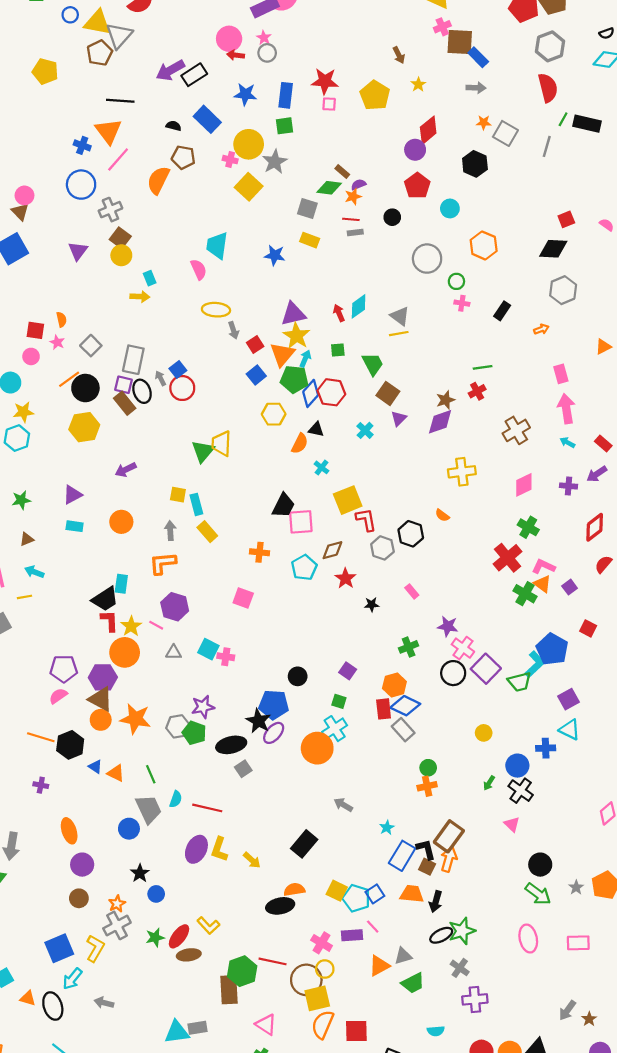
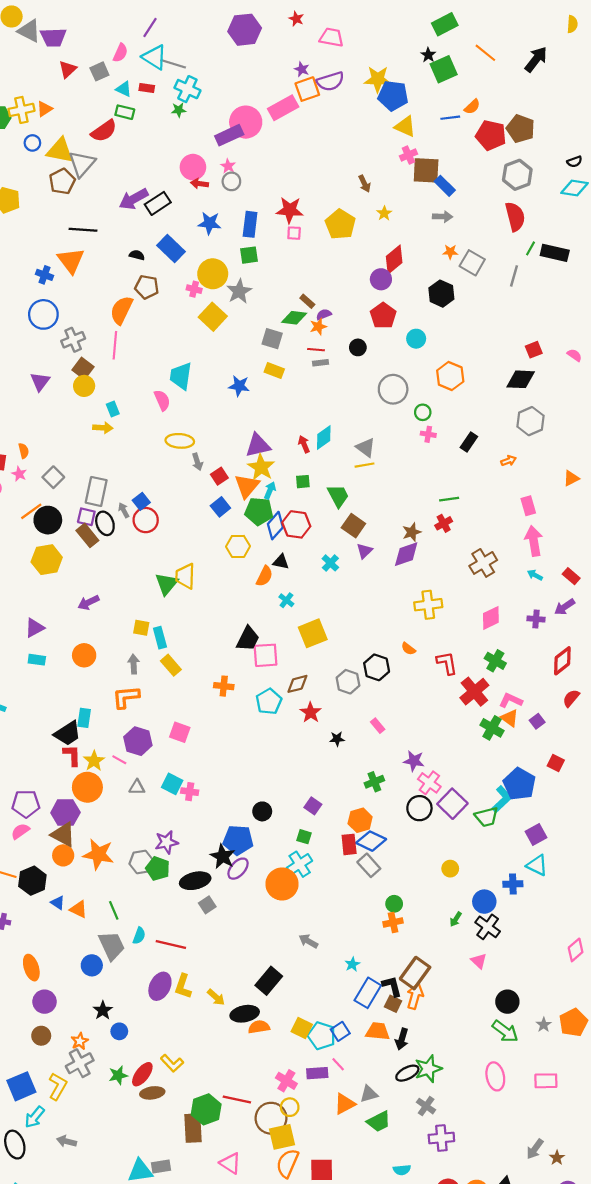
pink line: (118, 160) -> (115, 345), moved, turned -36
red L-shape: (366, 520) -> (447, 663), moved
pink square: (243, 598) -> (180, 732), moved
black ellipse: (280, 906) -> (245, 1014), moved

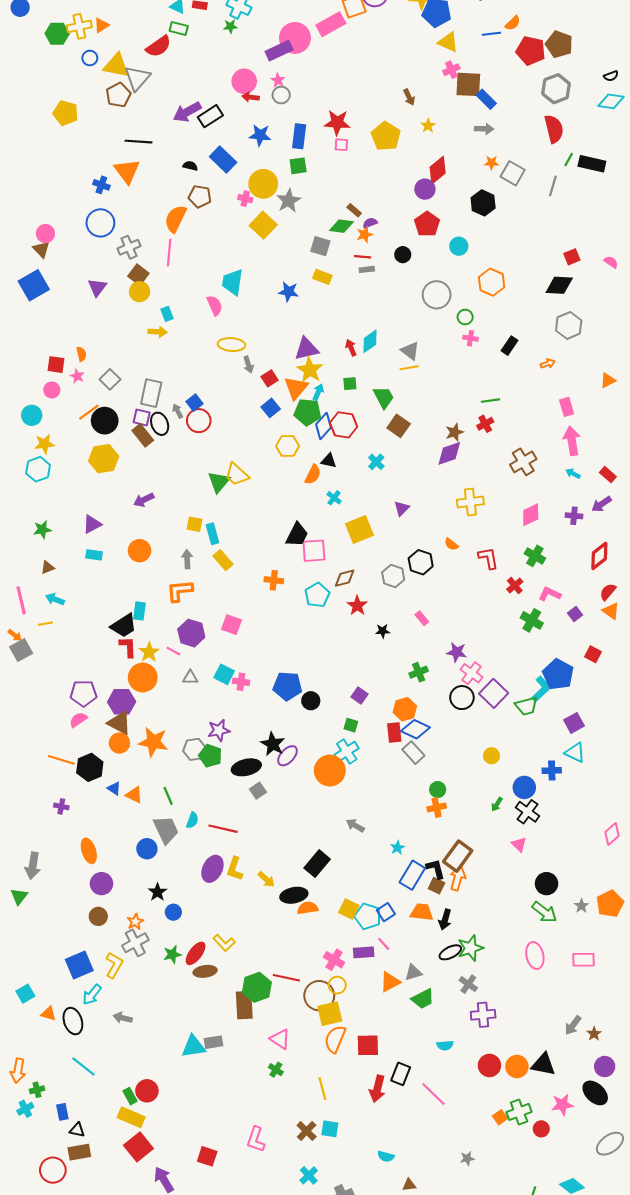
purple triangle: (364, 551) -> (402, 508), moved
yellow trapezoid: (185, 576) -> (237, 475), turned -50
red cross: (474, 692) -> (515, 586), size x0.6
orange triangle: (510, 718) -> (611, 611), moved
blue pentagon: (238, 840) -> (288, 686), moved

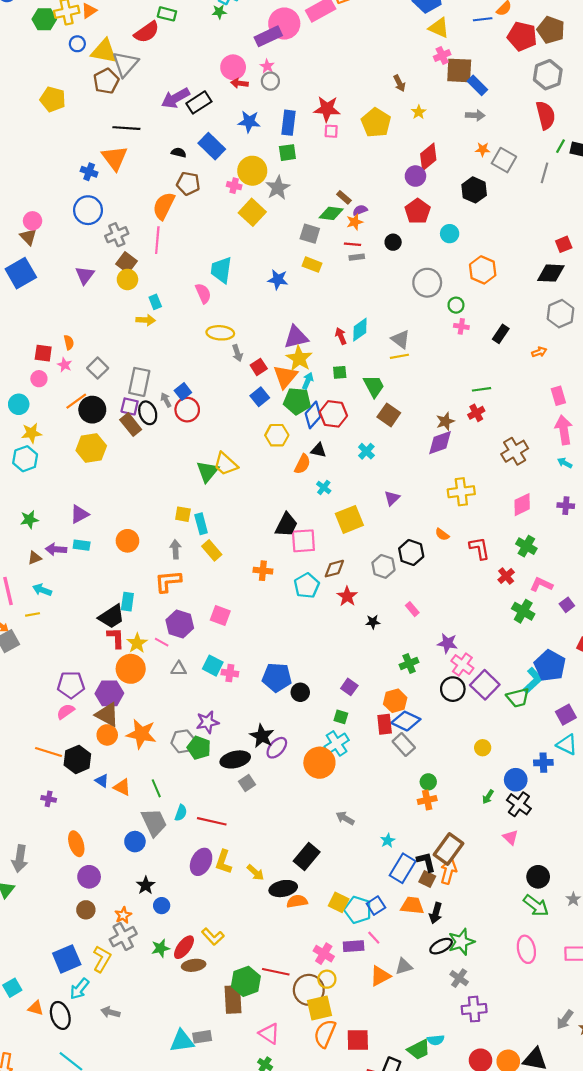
purple arrow: (144, 500) -> (56, 549), moved, turned 30
green trapezoid: (423, 999) -> (419, 1050), moved

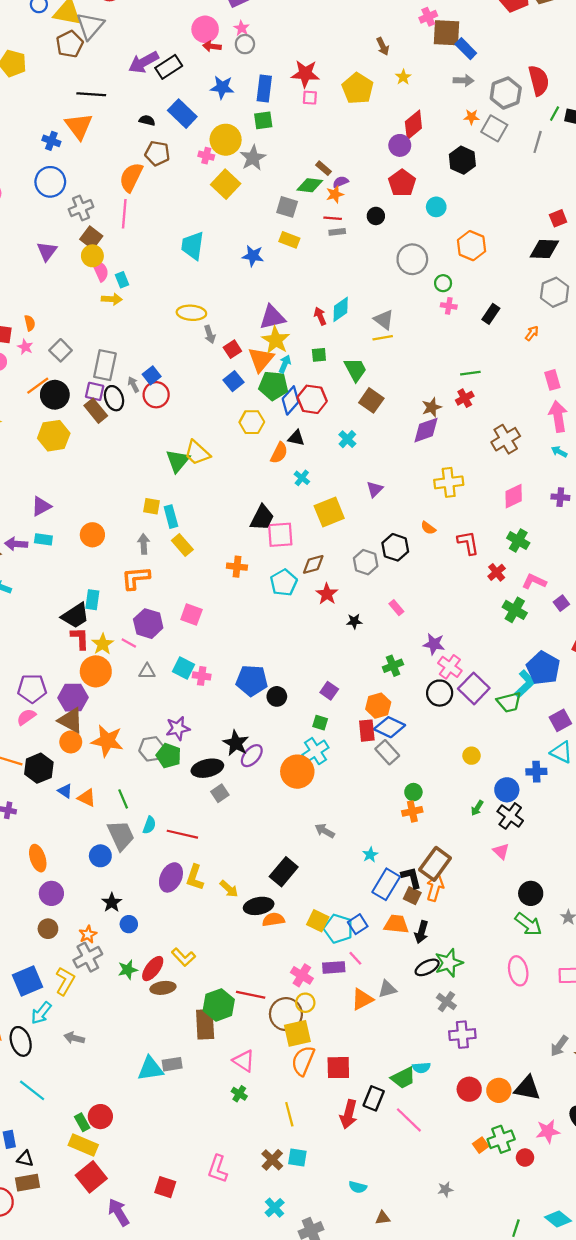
gray hexagon: (548, 75) -> (506, 93), moved
pink semicircle: (203, 293) -> (100, 271), moved
orange arrow: (539, 352) -> (532, 333), turned -32

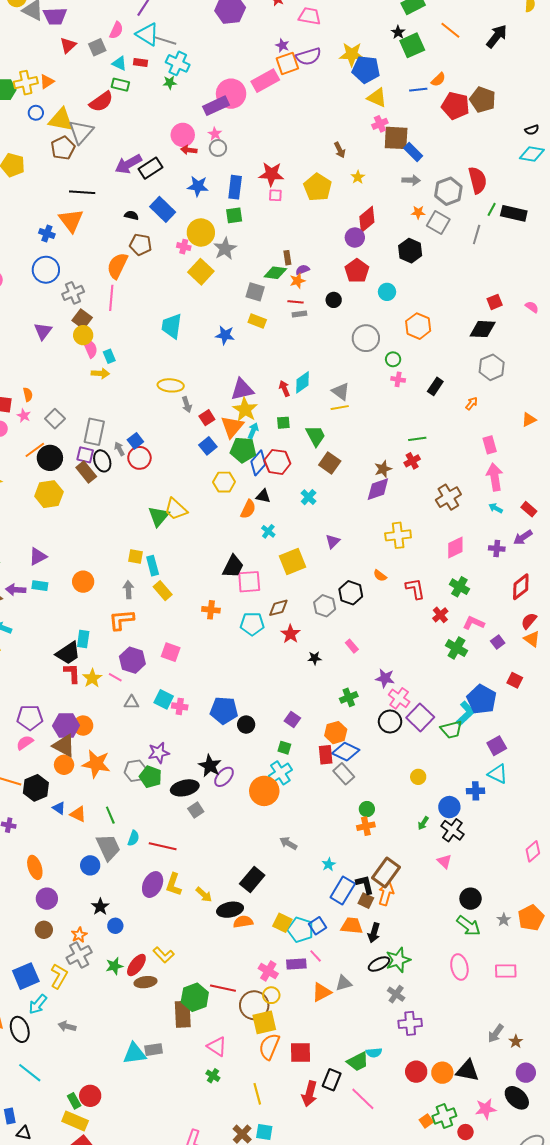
brown rectangle: (323, 168) -> (287, 258), turned 40
cyan pentagon: (284, 583) -> (252, 624), turned 30
orange circle: (96, 671) -> (83, 726), moved, size x0.7

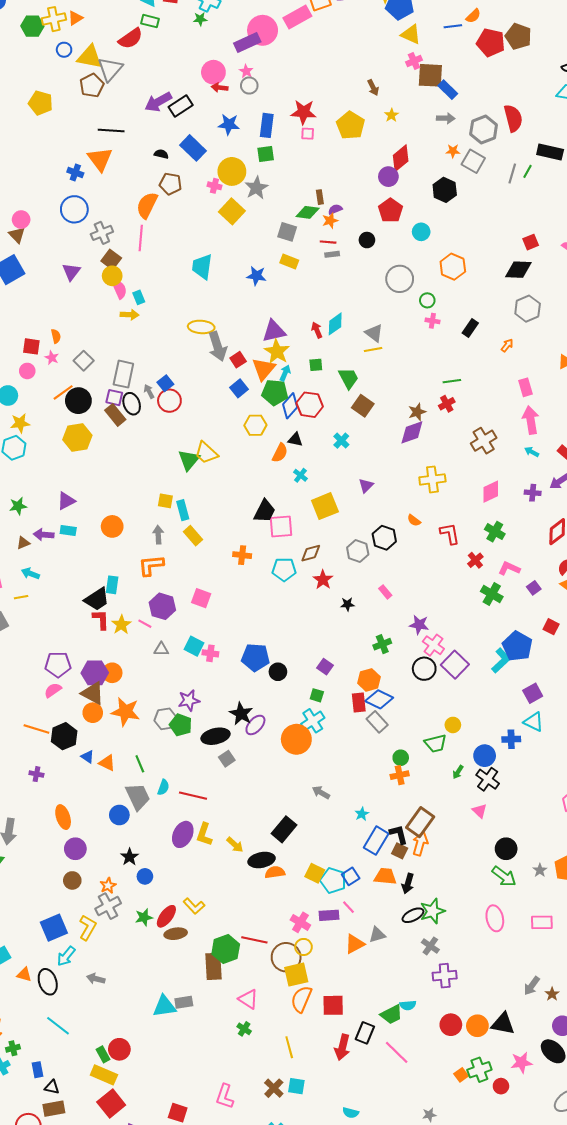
green line: (492, 209) -> (528, 171), moved
gray arrow: (187, 405) -> (218, 346), size x1.8
green trapezoid: (451, 730) -> (435, 743), moved

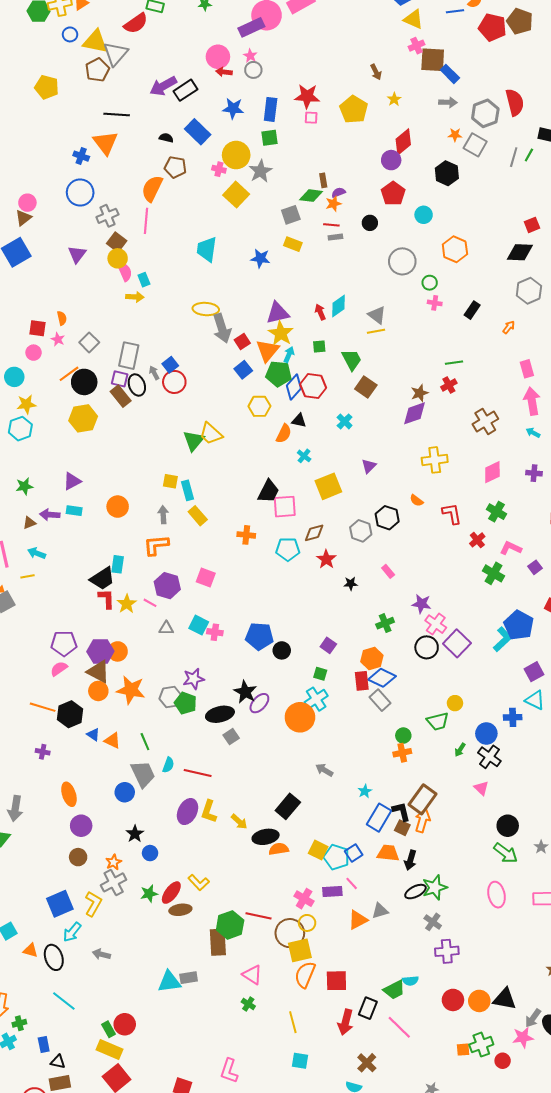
gray square: (287, 232) -> (291, 215), turned -36
brown triangle: (17, 235) -> (23, 218), turned 36
gray arrow: (532, 986) -> (533, 1018), moved
orange square: (461, 1075) -> (463, 1050), turned 32
brown cross: (274, 1088) -> (367, 1063), moved

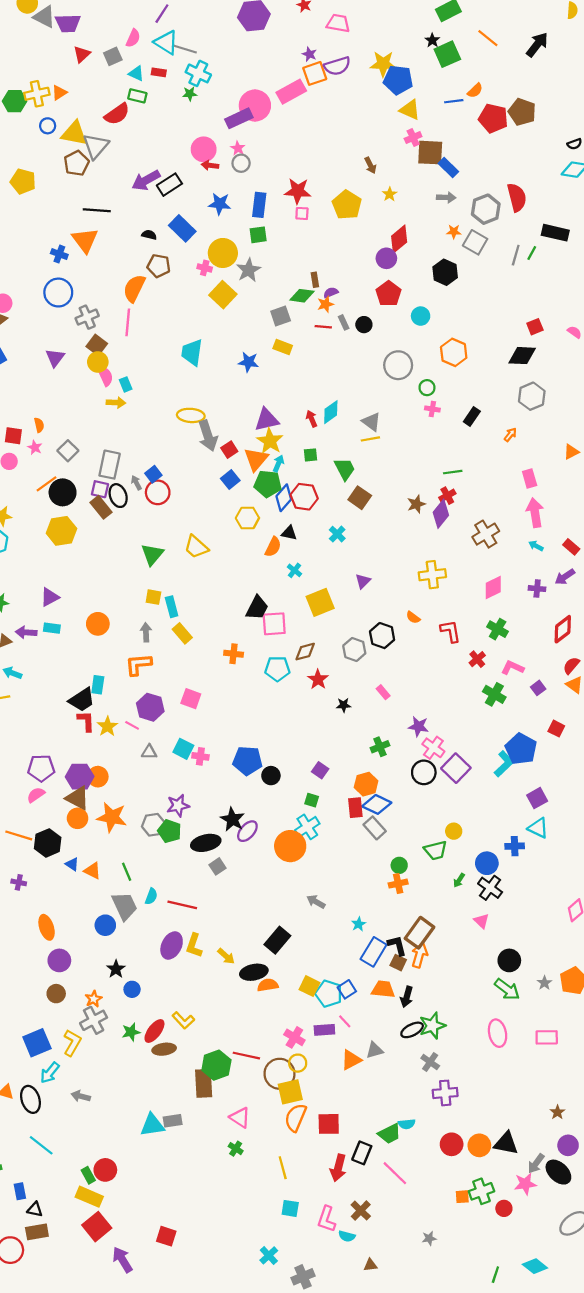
gray rectangle: (335, 237) -> (344, 322), moved, turned 72
purple diamond: (414, 413) -> (441, 514), moved, turned -32
green triangle: (194, 441) -> (152, 554), moved
pink L-shape: (229, 1071) -> (327, 1219), moved

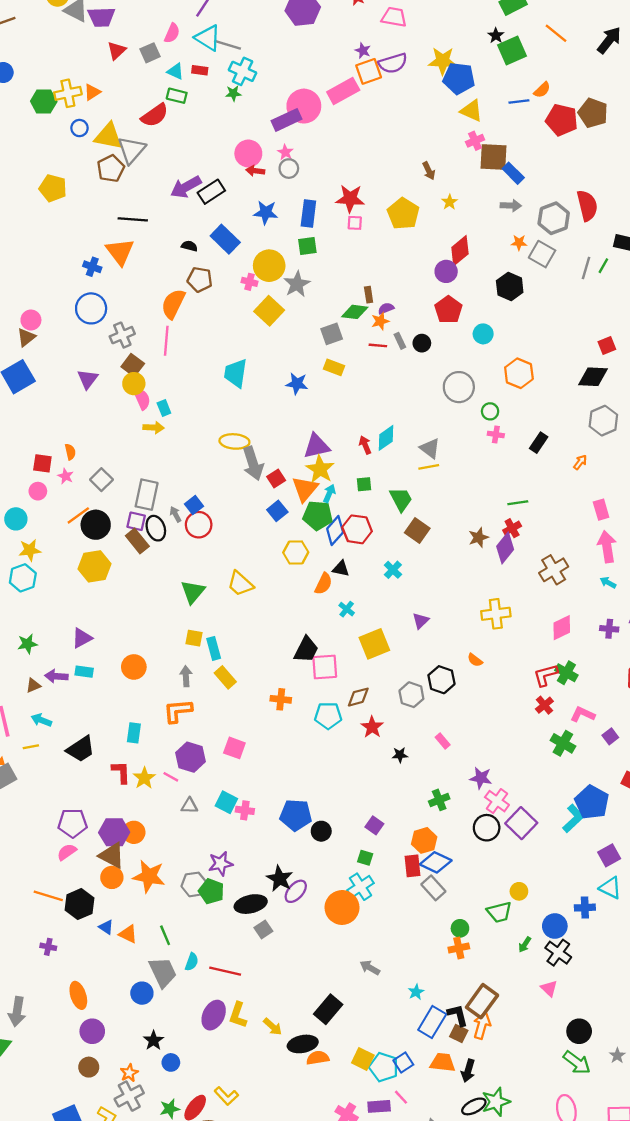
red L-shape: (450, 631) -> (546, 675), moved, turned -95
black trapezoid: (82, 700) -> (81, 749), moved

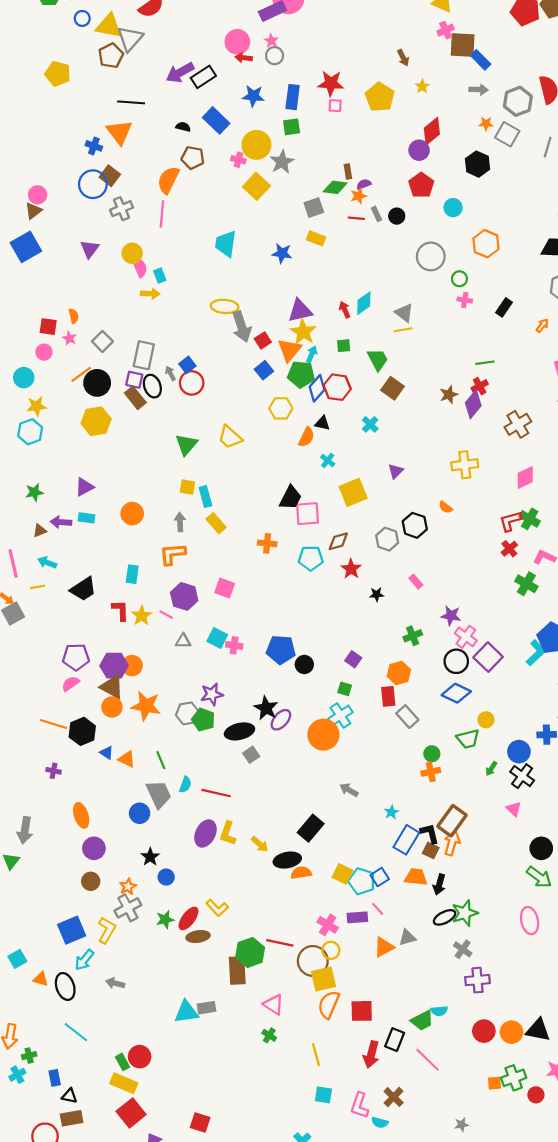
brown square: (133, 365) -> (110, 176), moved
blue diamond: (436, 862) -> (456, 693), moved

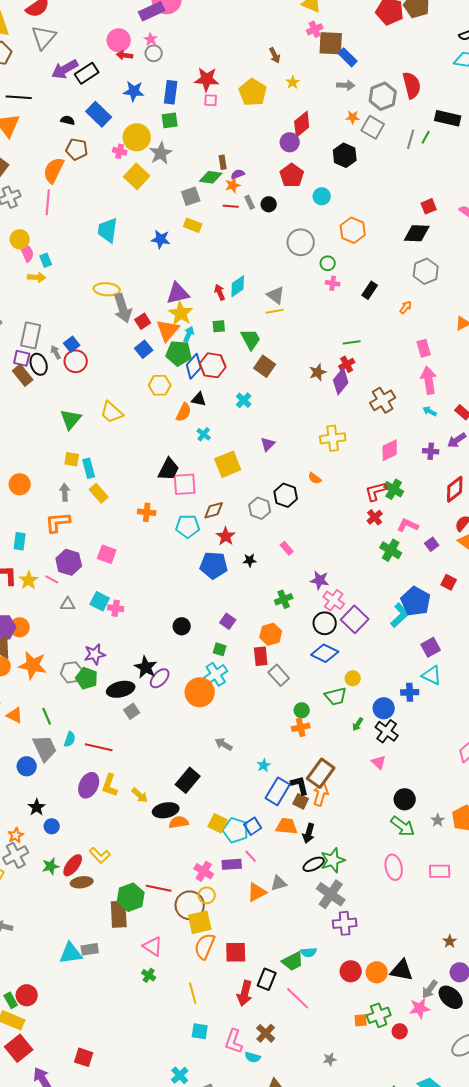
gray triangle: (130, 39) -> (44, 37), moved
blue pentagon: (281, 650) -> (214, 565), moved
gray cross: (463, 949) -> (331, 894), size x1.6

